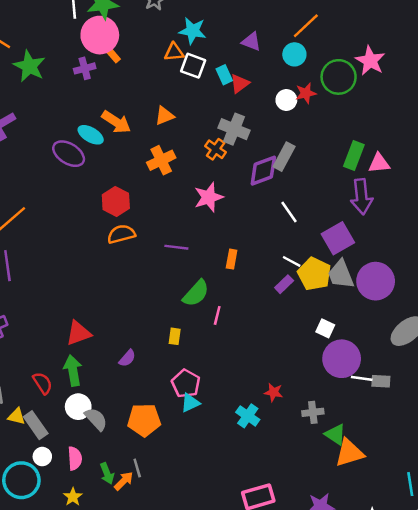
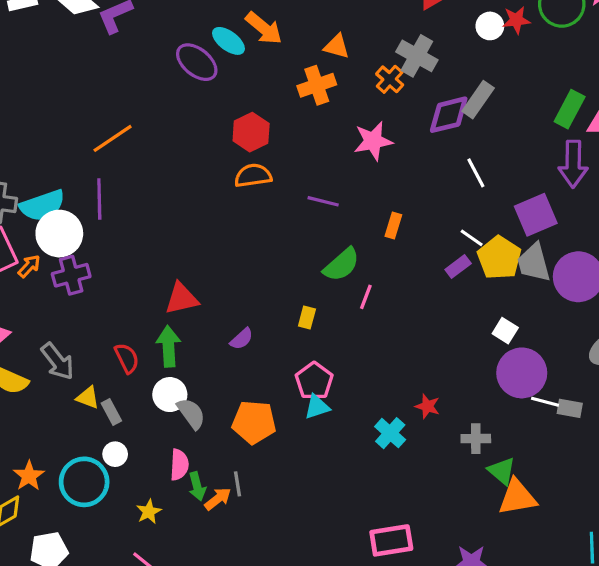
orange triangle: (164, 116) -> (337, 46), moved, turned 30
gray rectangle: (36, 425) -> (111, 412), size x0.7
pink semicircle: (75, 458) -> (179, 465), moved

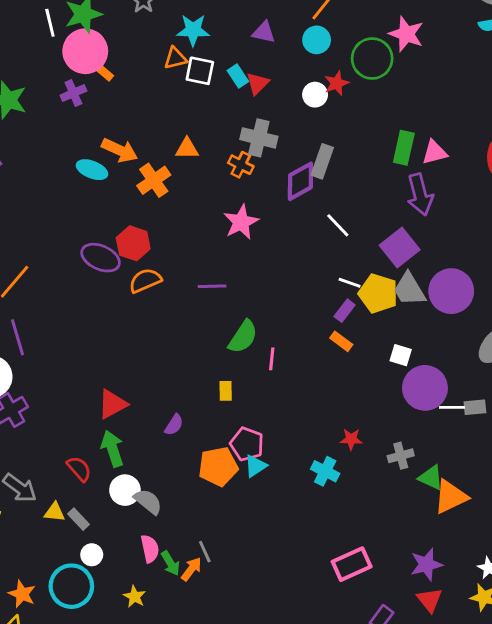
purple ellipse: (197, 62) -> (101, 258), moved
orange cross: (317, 85) -> (154, 180), moved
orange rectangle: (393, 225) -> (341, 341), moved, turned -55
orange pentagon: (254, 422) -> (218, 466), moved

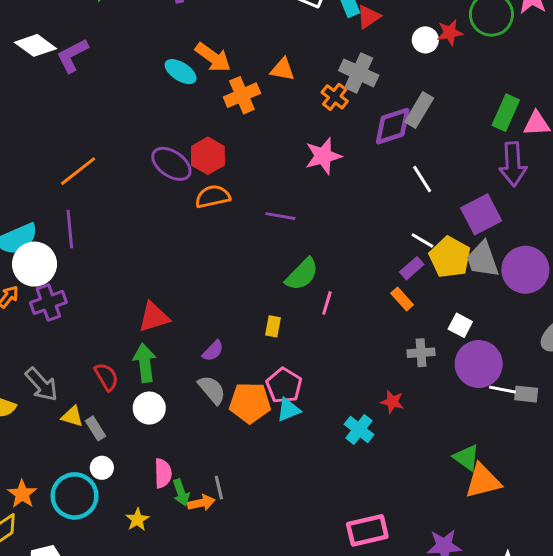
gray cross: (401, 456) -> (421, 353), moved
gray semicircle: (148, 501) -> (212, 390), moved
orange arrow: (191, 569) -> (201, 503), turned 30

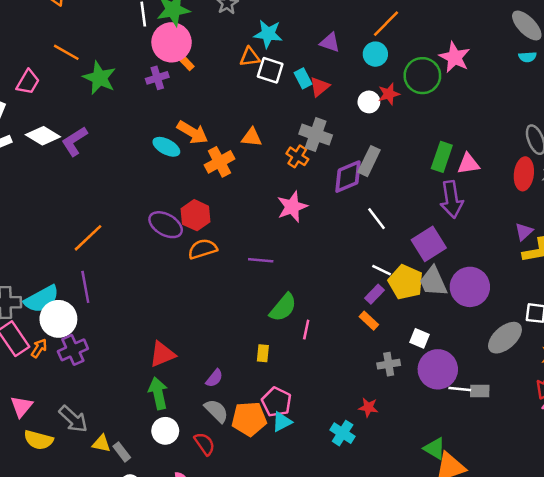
red semicircle: (106, 377) -> (205, 444), moved

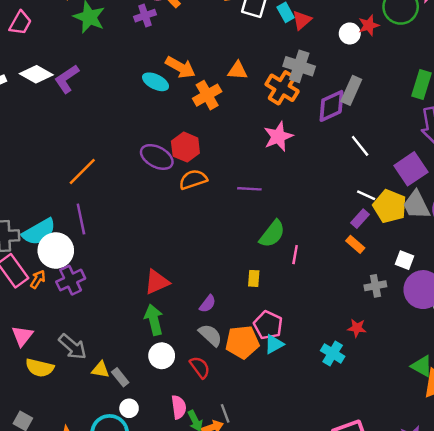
orange cross: (297, 156) -> (282, 88), size x1.5

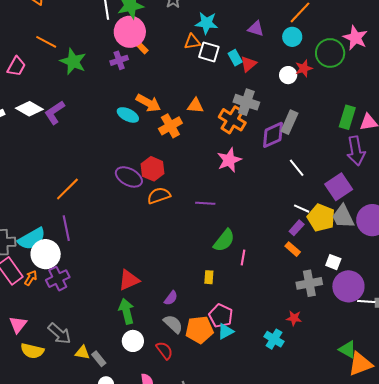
gray cross: (375, 286) -> (309, 283), size x1.4

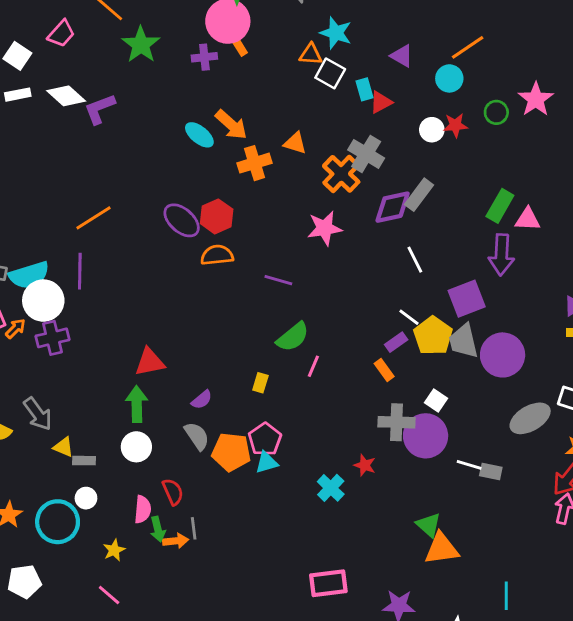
green circle: (330, 53) -> (496, 112), size x0.6
purple circle: (348, 286) -> (426, 436), moved
red semicircle: (164, 350) -> (173, 492), moved
gray rectangle: (99, 359) -> (84, 461), turned -63

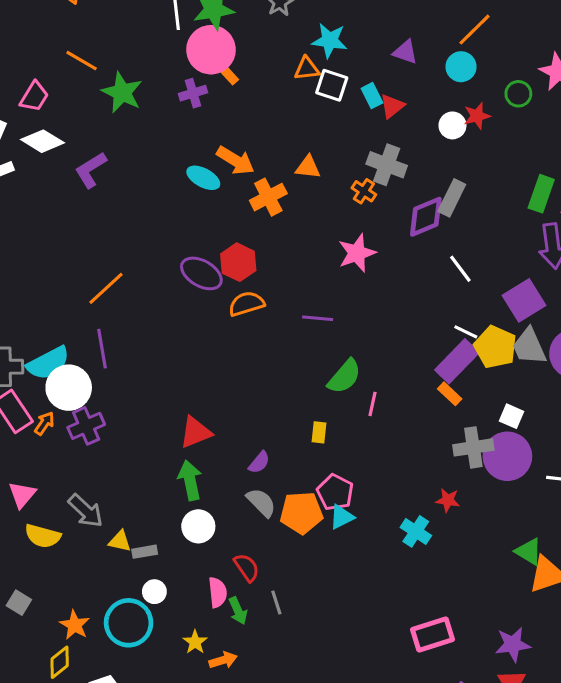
white diamond: (66, 96) -> (42, 141), moved
orange cross: (341, 174) -> (364, 191), size x0.6
purple rectangle: (396, 342) -> (457, 361), size x1.8
orange arrow: (176, 541) -> (223, 660), moved

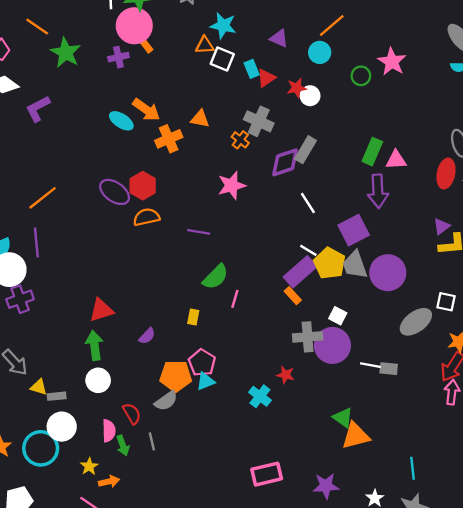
red star: (477, 116) -> (297, 88), moved
gray semicircle: (261, 502) -> (166, 401), moved, turned 95
white circle: (154, 592) -> (62, 427), size x1.6

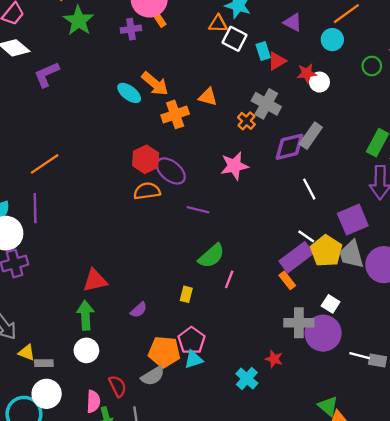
purple ellipse: (115, 192) -> (171, 171), moved

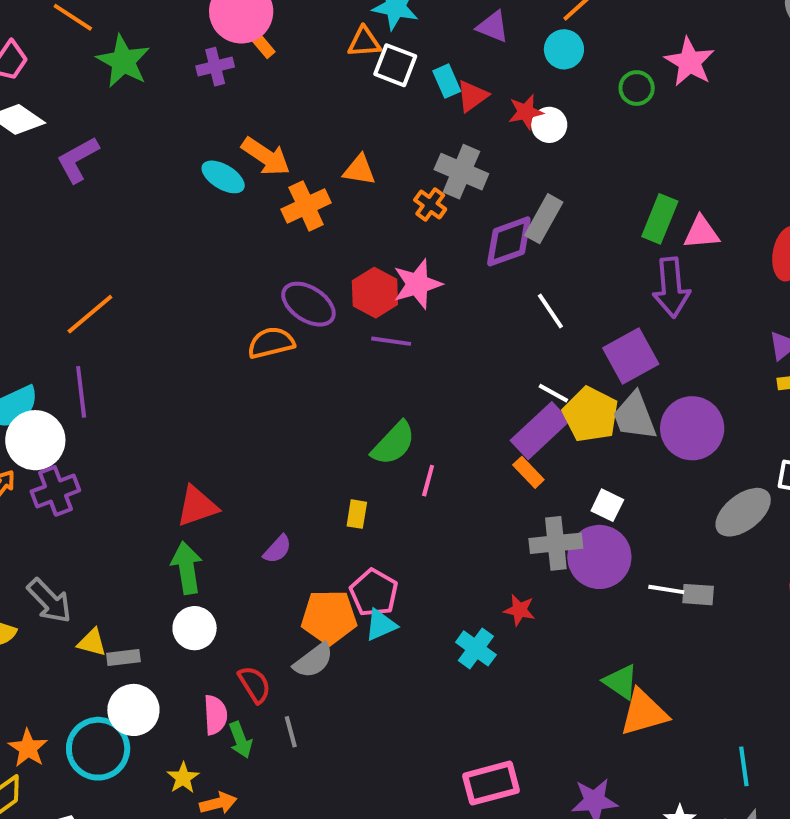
red hexagon: (146, 159) -> (375, 293), moved
purple line: (198, 210) -> (391, 341), moved

